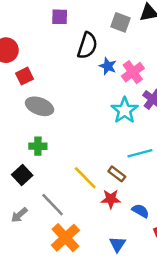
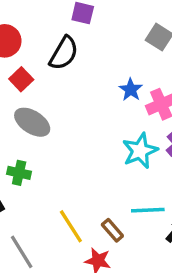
black semicircle: (87, 46) -> (64, 53), moved
red square: (24, 76) -> (21, 79), turned -30

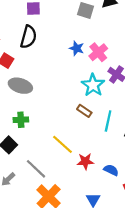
cyan line: (148, 210) -> (108, 121), turned -60
brown rectangle: (112, 230) -> (84, 111), moved

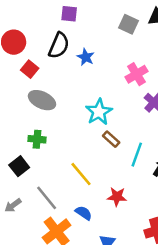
blue star: (77, 48) -> (86, 57), moved
cyan star: (93, 85) -> (99, 112), moved
red star: (85, 161) -> (117, 197), moved
blue semicircle: (111, 170) -> (84, 213), moved

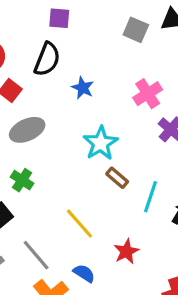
blue star: (86, 57) -> (83, 88), moved
gray ellipse: (42, 100) -> (27, 130), turned -48
green cross: (37, 139) -> (22, 180), turned 30
red star: (117, 197) -> (126, 251), turned -30

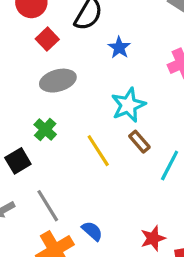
yellow line: (79, 224) -> (98, 151), moved
red star: (126, 251) -> (153, 238), moved

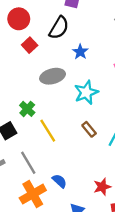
gray ellipse: (58, 81) -> (53, 76), moved
brown rectangle: (139, 142) -> (89, 129), moved
yellow line: (98, 151) -> (48, 131), moved

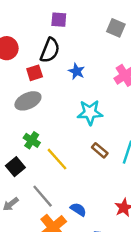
red square: (30, 45) -> (35, 73), moved, turned 35
gray ellipse: (53, 76) -> (28, 101), moved
cyan star: (86, 92) -> (90, 112), turned 30

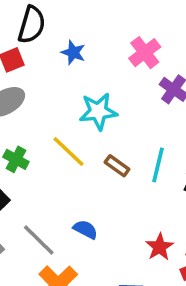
yellow line: (57, 159) -> (68, 152), moved
blue semicircle: (78, 209) -> (85, 229), moved

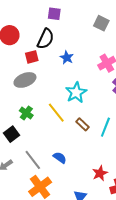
cyan star: (98, 111) -> (76, 92), turned -30

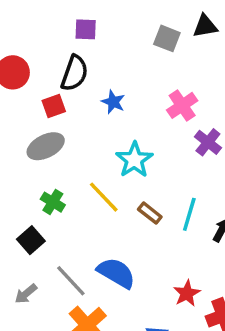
blue semicircle: (60, 158) -> (116, 273), size x1.6

